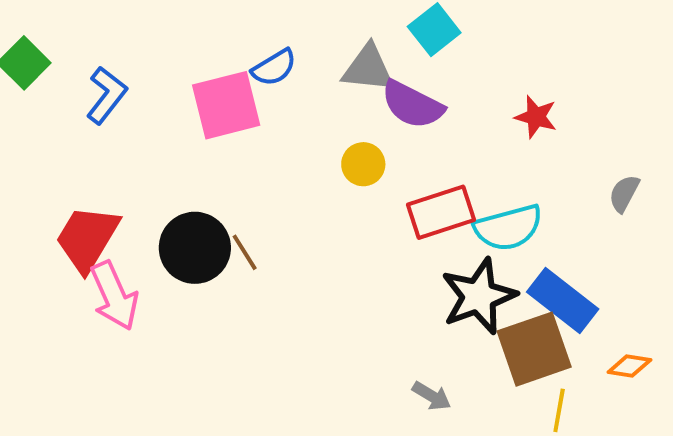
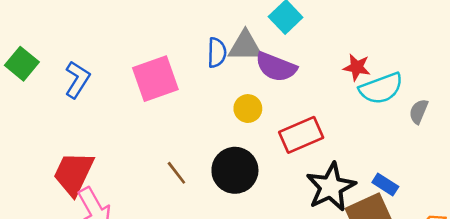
blue semicircle: (274, 68) -> (217, 53), moved, turned -52
cyan semicircle: (508, 228) -> (381, 88), moved
black circle: (195, 248) -> (235, 170), moved
blue rectangle: (563, 300) -> (385, 185), size x0.6

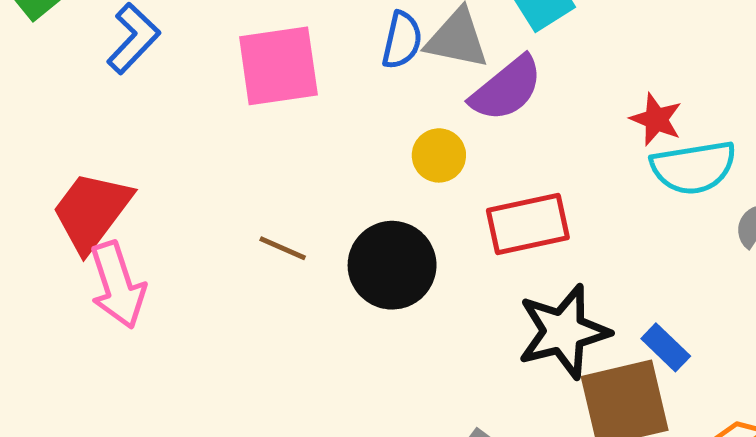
purple semicircle: (276, 67) -> (507, 89), turned -72
brown line: (176, 173) -> (283, 248), turned -40

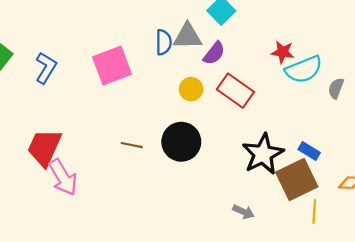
purple semicircle: (507, 89) -> (214, 53), size x0.7
red rectangle: (528, 224) -> (235, 91), moved, turned 60

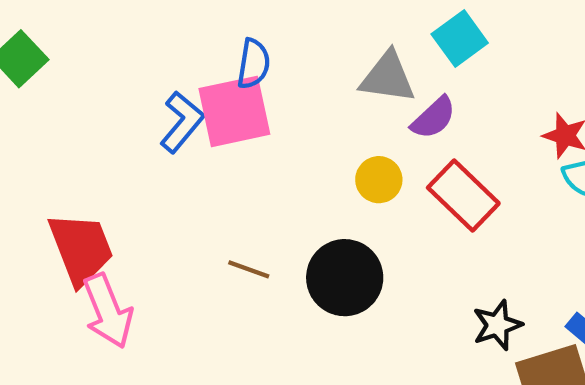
blue semicircle: (164, 42) -> (254, 64), moved
blue L-shape: (46, 68) -> (182, 122), moved
red trapezoid: (44, 148) -> (81, 249), turned 126
black star: (263, 154) -> (497, 325), size x0.6

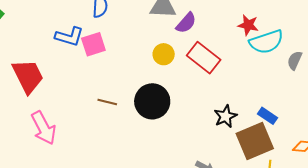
pink square: (234, 111) -> (93, 44), moved, size x0.7
blue L-shape: (182, 122) -> (69, 37), turned 72
red trapezoid: (81, 249) -> (28, 76), moved

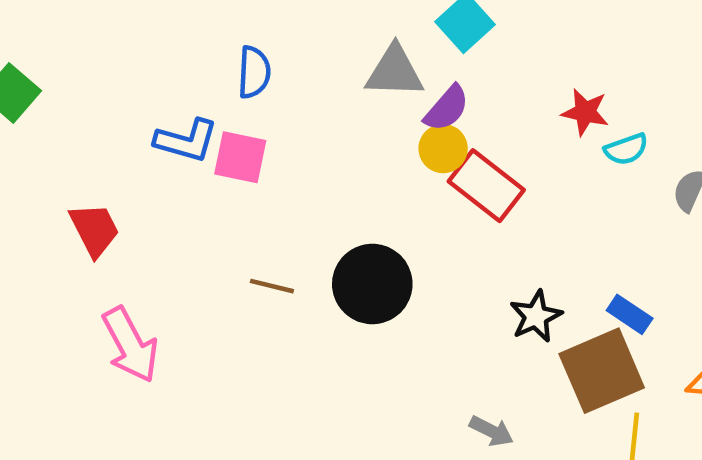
cyan semicircle: (266, 42) -> (626, 149), size x0.6
pink square: (93, 44) -> (240, 157), turned 30
yellow circle: (164, 54) -> (443, 149), moved
red trapezoid: (28, 76) -> (94, 230), size x0.7

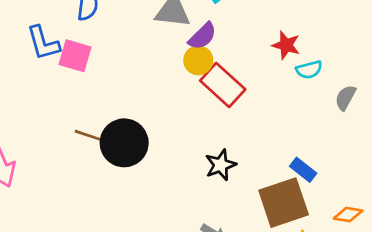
blue L-shape: (186, 141) -> (43, 43), turned 54
black circle: (372, 284) -> (124, 143), moved
black star: (536, 316) -> (221, 165), moved

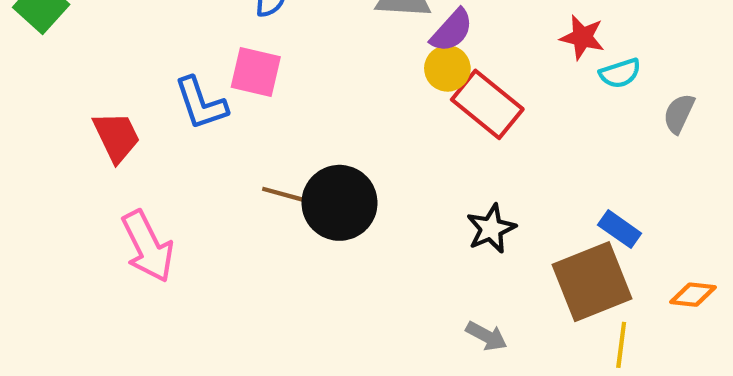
blue L-shape: (43, 43) -> (201, 103), moved

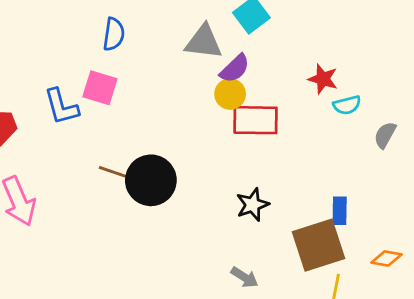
red rectangle: (487, 104) -> (256, 120), turned -42
blue rectangle: (620, 229) -> (340, 211), turned 52

